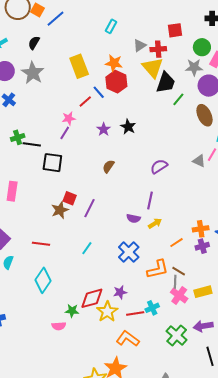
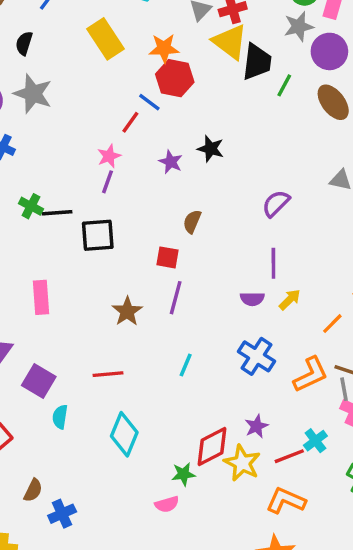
yellow rectangle: (79, 66) -> (105, 39), moved
green cross: (18, 137) -> (31, 206), turned -32
red square: (70, 198) -> (167, 257), moved

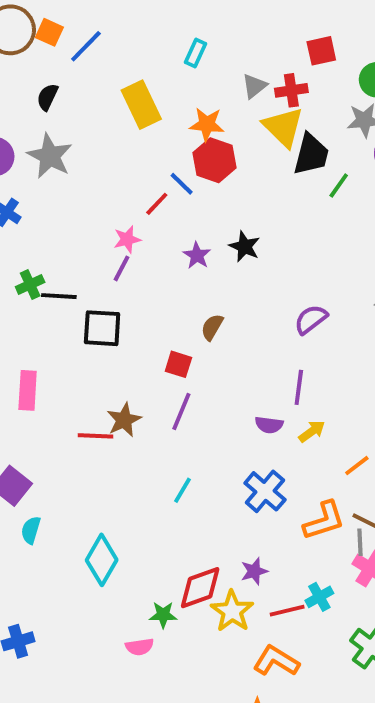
green cross: (31, 206) -> (30, 284), turned 30
red line: (108, 374) -> (95, 436), moved

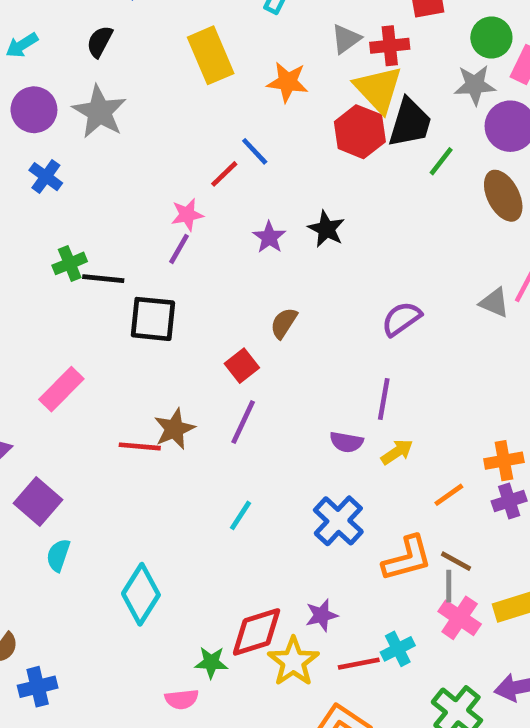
red hexagon: (214, 160) -> (360, 132), moved
red square: (178, 364) -> (242, 366), turned 32
pink rectangle: (28, 390) -> (61, 389), turned 39

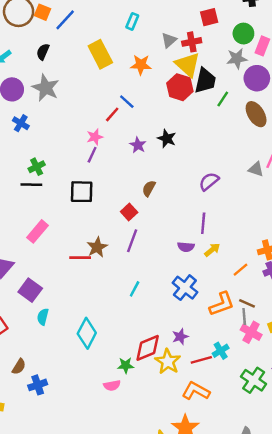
black line: (103, 279) -> (31, 185), moved

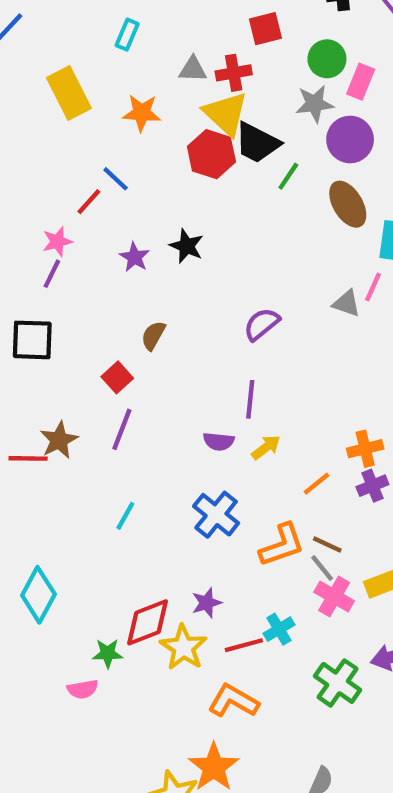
gray triangle: (169, 40) -> (193, 69), turned 42
black trapezoid: (205, 81) -> (257, 143), turned 104
gray line: (244, 317) -> (322, 568), turned -35

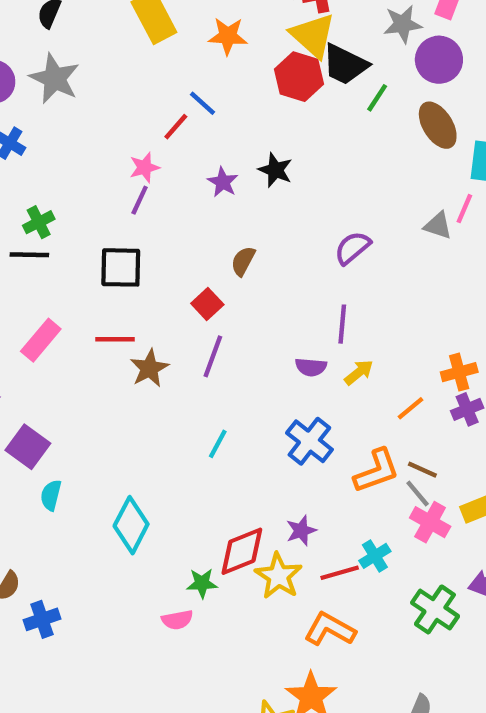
red line: (28, 458) -> (115, 339), moved

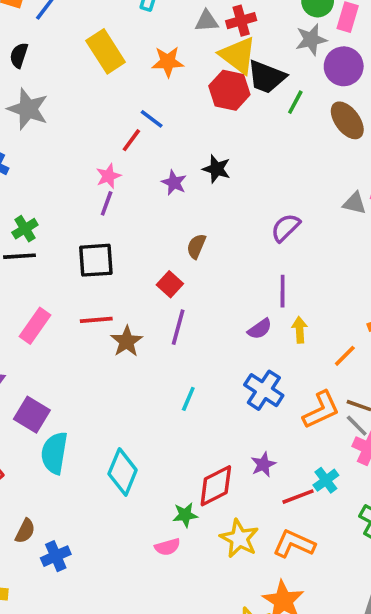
purple semicircle: (311, 367) -> (260, 329), turned -35
yellow arrow: (359, 372) -> (300, 330), turned -50
cyan semicircle: (51, 495) -> (54, 453), size x1.6
yellow star: (278, 576) -> (239, 538), moved

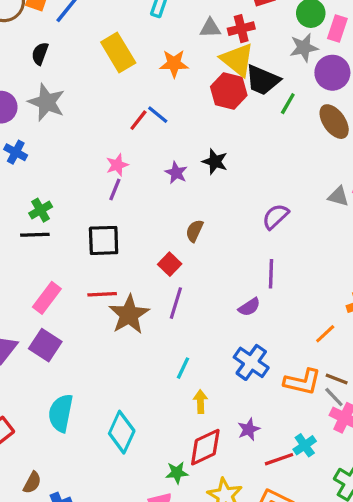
red line: (131, 140) -> (138, 120), moved
yellow arrow: (300, 330) -> (200, 402), moved
brown star: (127, 341) -> (129, 315), size x1.4
orange L-shape: (321, 410) -> (302, 382), turned 36
purple square: (32, 415) -> (45, 345), moved

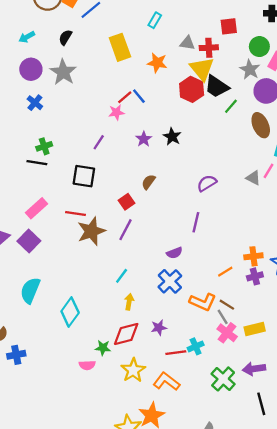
gray star: (304, 48) -> (250, 70), turned 30
pink star: (117, 165) -> (116, 112), moved
purple semicircle: (249, 307) -> (174, 253), moved

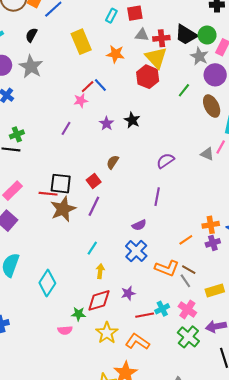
red square: (229, 26) -> (135, 13), moved
black trapezoid: (217, 86) -> (186, 35), moved
black square: (84, 176) -> (61, 184), moved
pink cross: (227, 333) -> (187, 309), moved

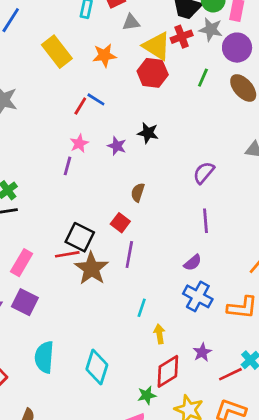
red cross: (161, 38) -> (182, 37), moved
pink star: (81, 101) -> (79, 143), moved
black square: (61, 184) -> (80, 237), turned 35

